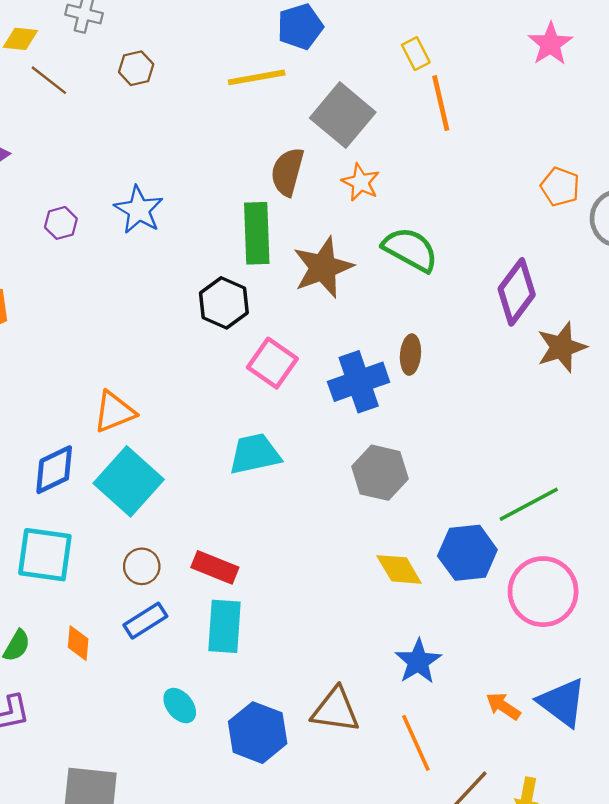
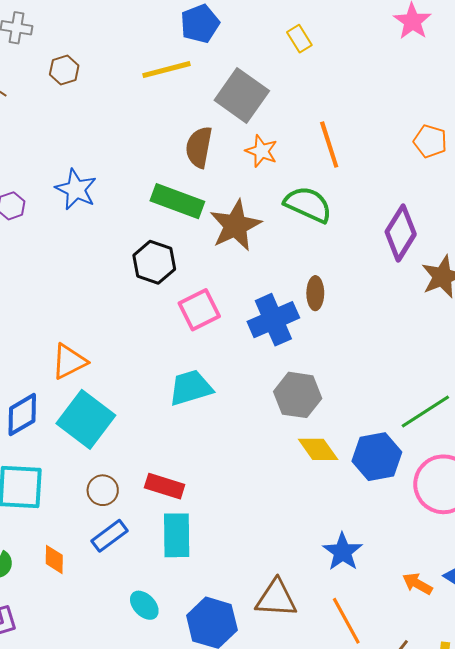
orange line: (441, 103) -> (329, 145), moved
green rectangle: (257, 233) -> (177, 201), turned -63
pink square: (272, 363) -> (199, 310), turned 33
yellow diamond: (399, 569) -> (318, 449), moved

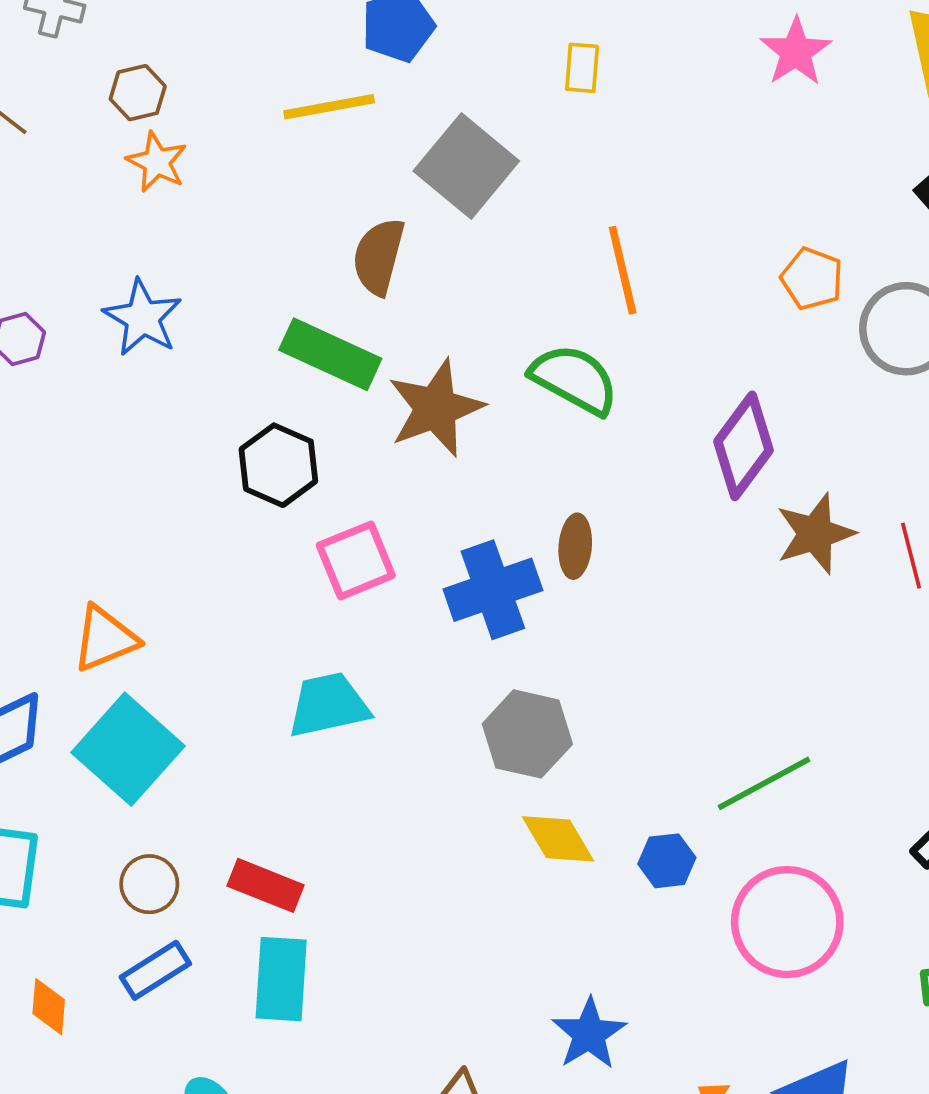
yellow rectangle: (299, 39) -> (582, 68), turned 32
orange star: (261, 151) -> (157, 162), moved
blue hexagon: (377, 457) -> (667, 861), size x0.6

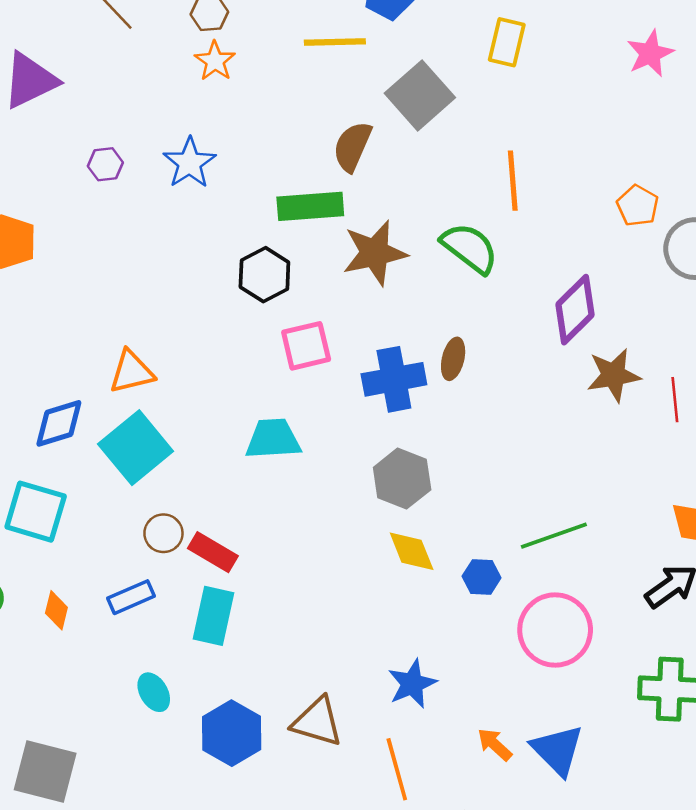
yellow rectangle: (582, 68) -> (507, 42), size x1.4
green rectangle: (330, 354) -> (310, 206), turned -38
brown circle: (149, 884) -> (163, 533), moved

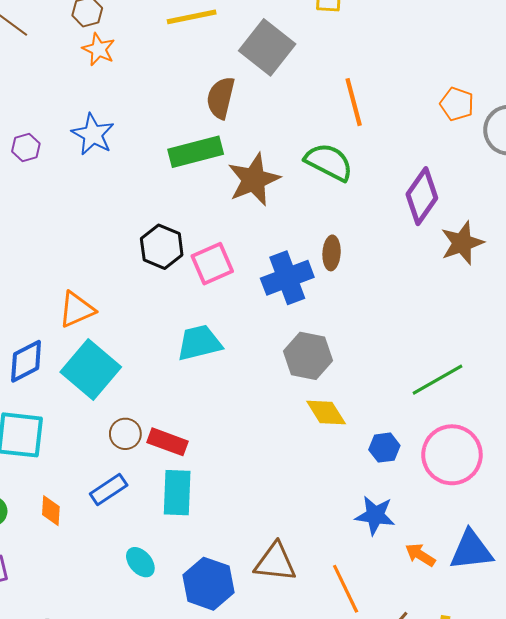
black hexagon: (264, 275) -> (162, 247), moved
blue hexagon: (482, 577) -> (384, 448), moved
blue star: (412, 684) -> (375, 515), moved, turned -30
blue triangle: (558, 750) -> (471, 550), turned -42

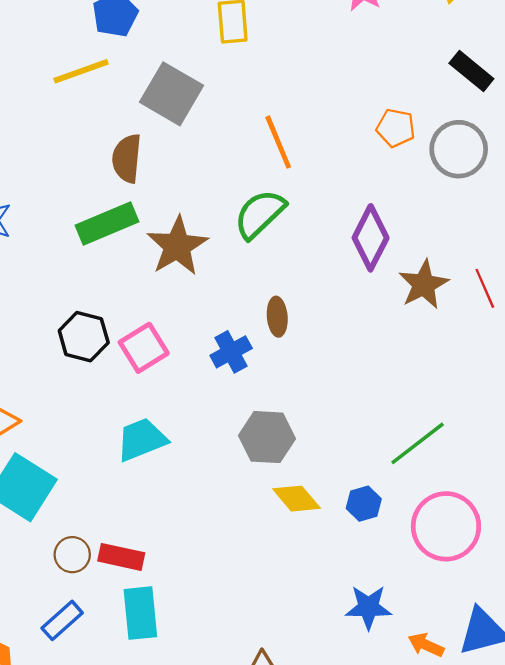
green semicircle: (329, 162) -> (260, 214), turned -63
blue cross: (287, 278) -> (231, 352), size x0.7
blue hexagon: (384, 448) -> (364, 504), moved

